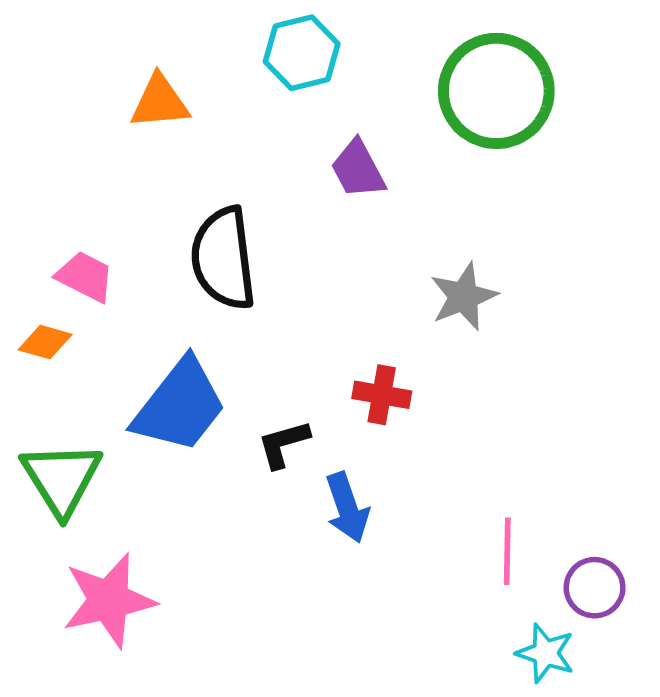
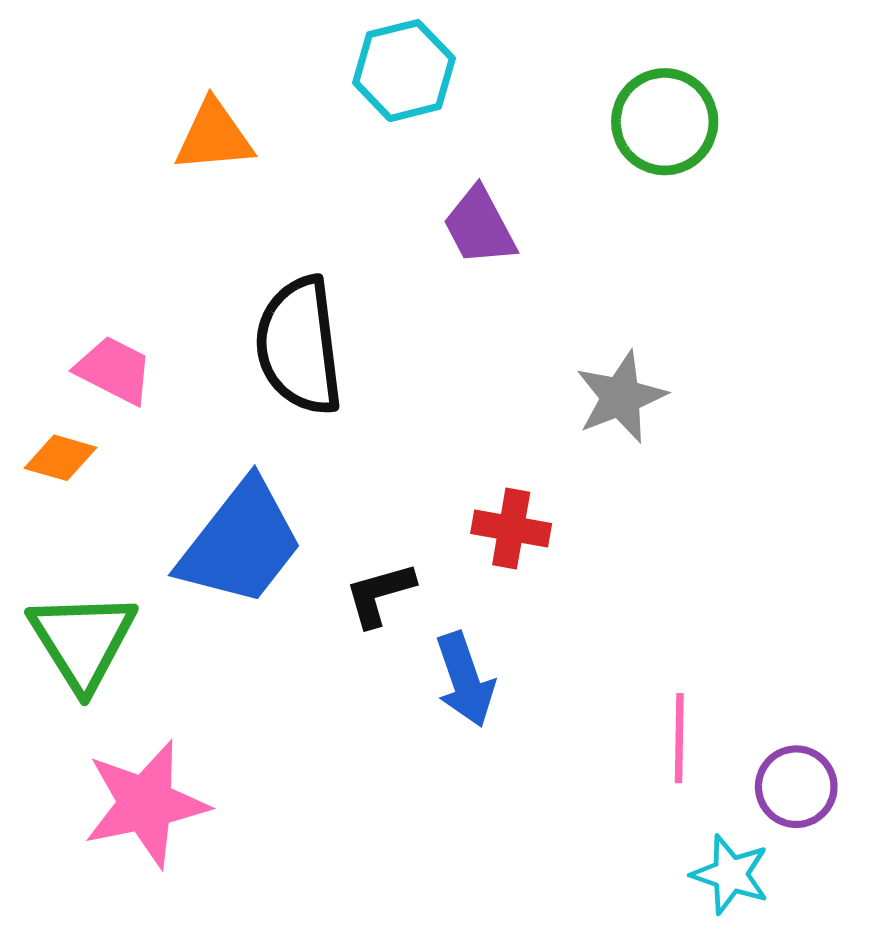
green circle: (496, 91) -> (665, 122), size x0.7

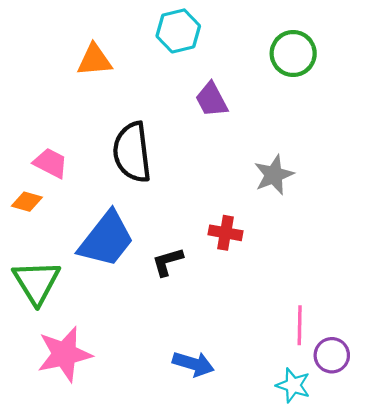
blue arrow: (465, 680) -> (193, 364), moved, turned -54
purple circle: (796, 787) -> (332, 355), moved
cyan star: (730, 874) -> (293, 385), moved

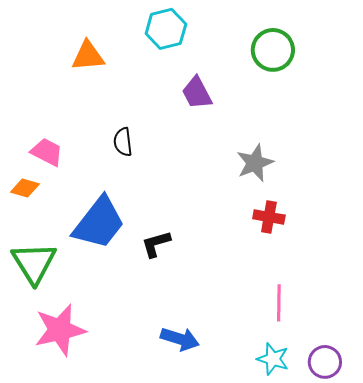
black semicircle: (132, 152) -> (123, 142), size x0.5
red cross: (225, 233) -> (269, 217), moved
purple circle: (332, 355) -> (325, 362), moved

